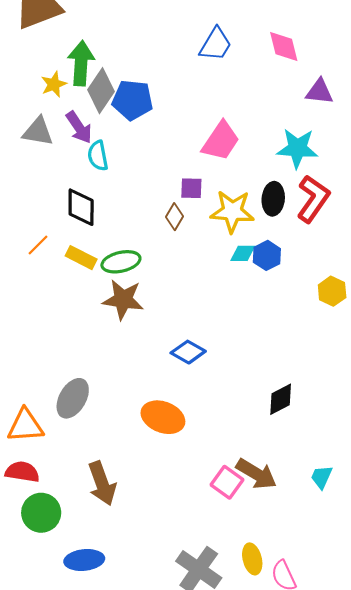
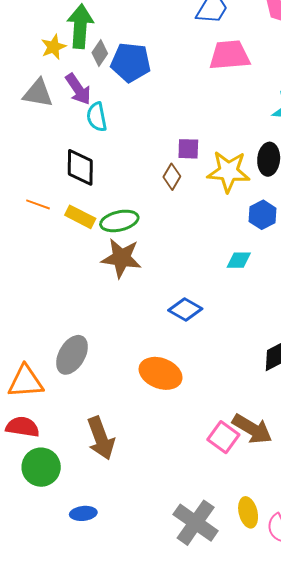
gray diamond: (101, 91) -> (100, 53), size x0.6
pink trapezoid: (221, 141) -> (230, 55), moved, turned -129
orange line: (38, 245) -> (38, 204), turned 65
cyan diamond: (243, 253) -> (239, 260), moved
blue ellipse: (84, 560) -> (83, 513), size x0.7

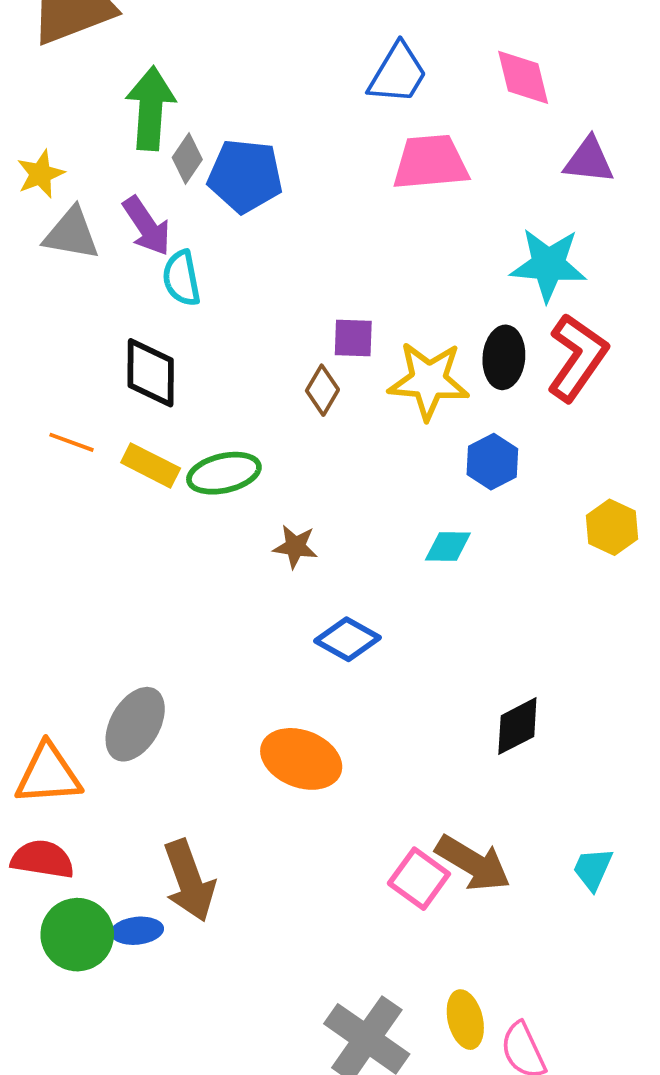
yellow star: (53, 47) -> (41, 174), moved
brown star: (121, 258) -> (295, 547), moved, size x0.6
blue ellipse: (83, 513) -> (137, 931), moved

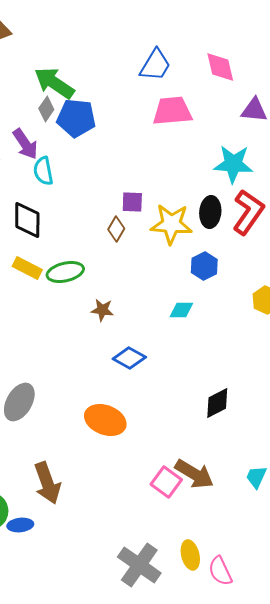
green arrow: (151, 108) -> (54, 83), moved, turned -60
blue ellipse: (137, 931) -> (20, 525), moved

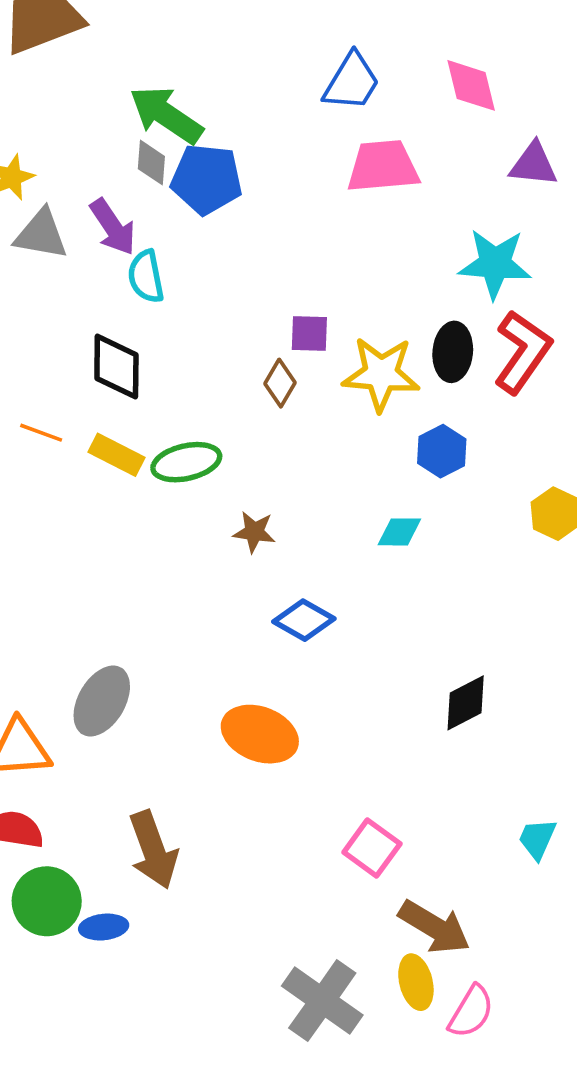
gray diamond: (46, 109) -> (151, 163), turned -30
brown arrow: (194, 474) -> (434, 927), moved
pink semicircle: (220, 571) -> (471, 1012), turned -124

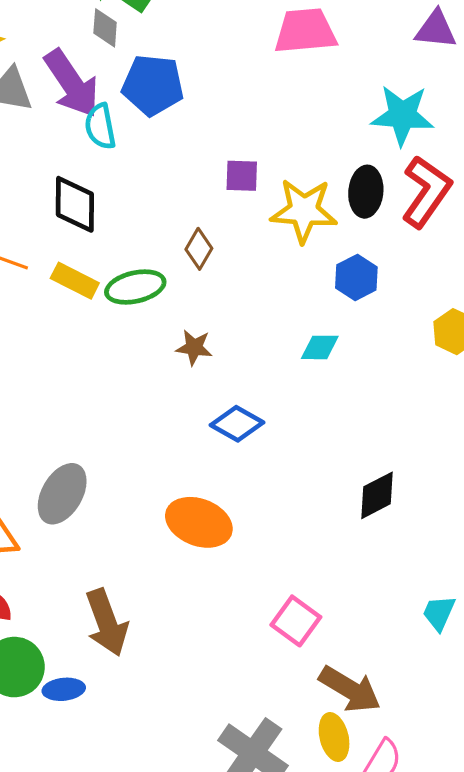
blue pentagon: (207, 179) -> (153, 85), moved
purple arrow: (113, 227) -> (72, 83), size x1.4
brown diamond: (280, 383) -> (199, 249), moved

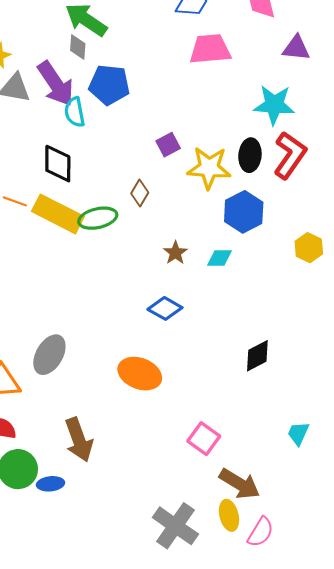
purple square: (242, 176) -> (168, 145), turned -30
blue hexagon: (356, 277) -> (244, 212), size x1.4
yellow rectangle: (75, 281) -> (58, 214), size x1.6
brown star: (194, 347) -> (175, 253), moved, turned 30

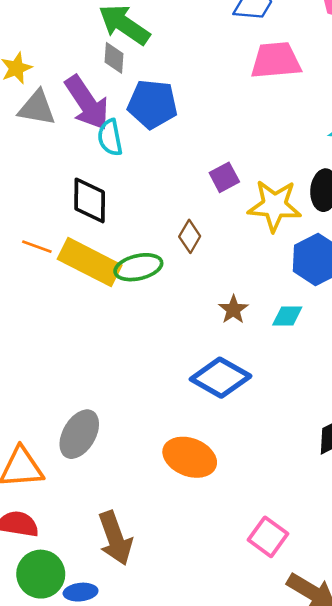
blue diamond: (165, 308) -> (221, 378), size x1.4

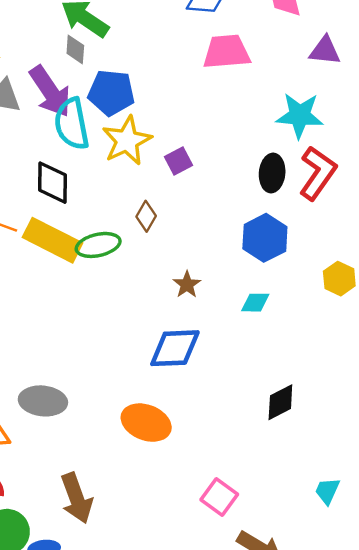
cyan semicircle: (110, 138) -> (72, 124), size x1.5
yellow star: (274, 206) -> (127, 141), moved, turned -30
cyan diamond: (287, 316) -> (255, 303), moved
blue diamond: (221, 378) -> (175, 348), turned -32
gray ellipse: (79, 434) -> (43, 401), turned 66

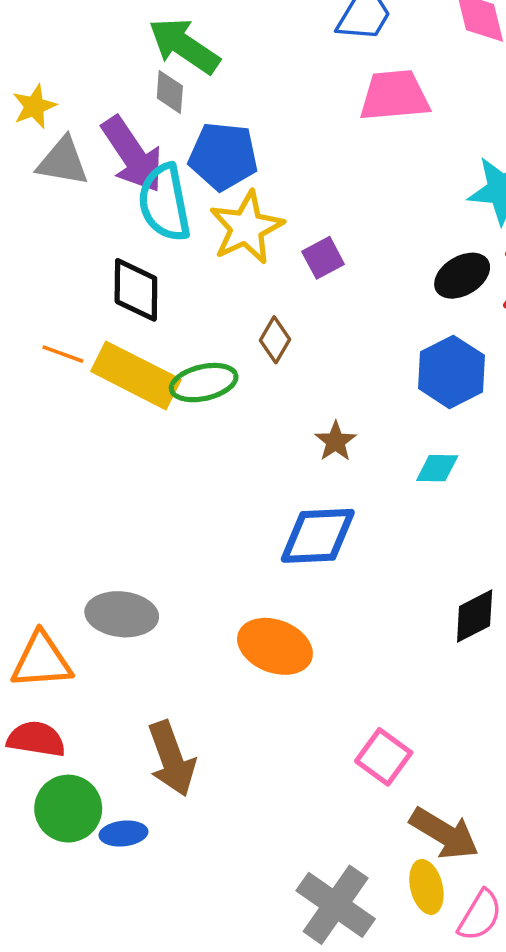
black ellipse: (272, 173) -> (462, 276), turned 54

